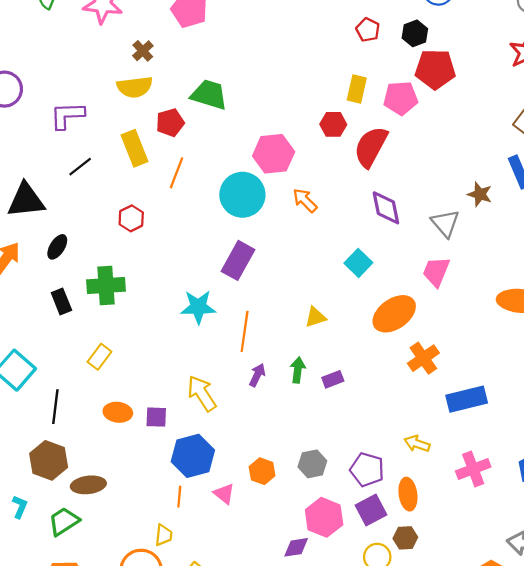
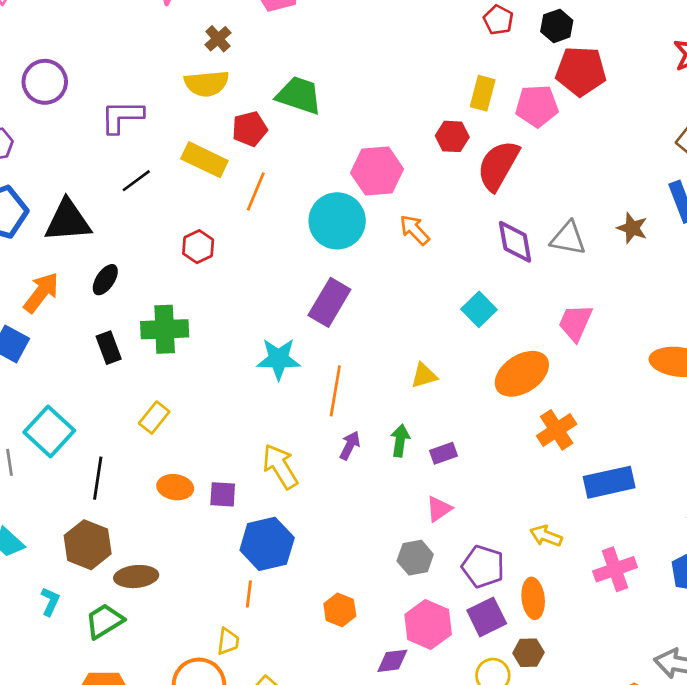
yellow rectangle: (134, 148) -> (204, 160), turned -44
gray triangle: (445, 223) -> (568, 238), moved, turned -40
orange hexagon: (262, 471) -> (340, 610), moved
pink triangle: (224, 494) -> (439, 509), moved, turned 45

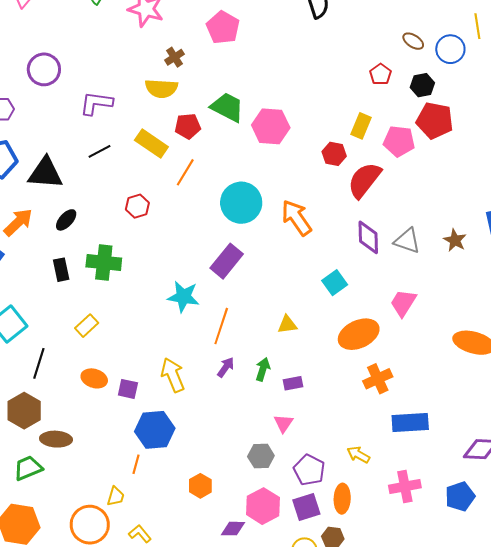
pink hexagon: (377, 171) -> (271, 126), moved
orange arrow: (415, 230) -> (296, 218), size x1.5
pink triangle: (439, 509) -> (283, 423), turned -30

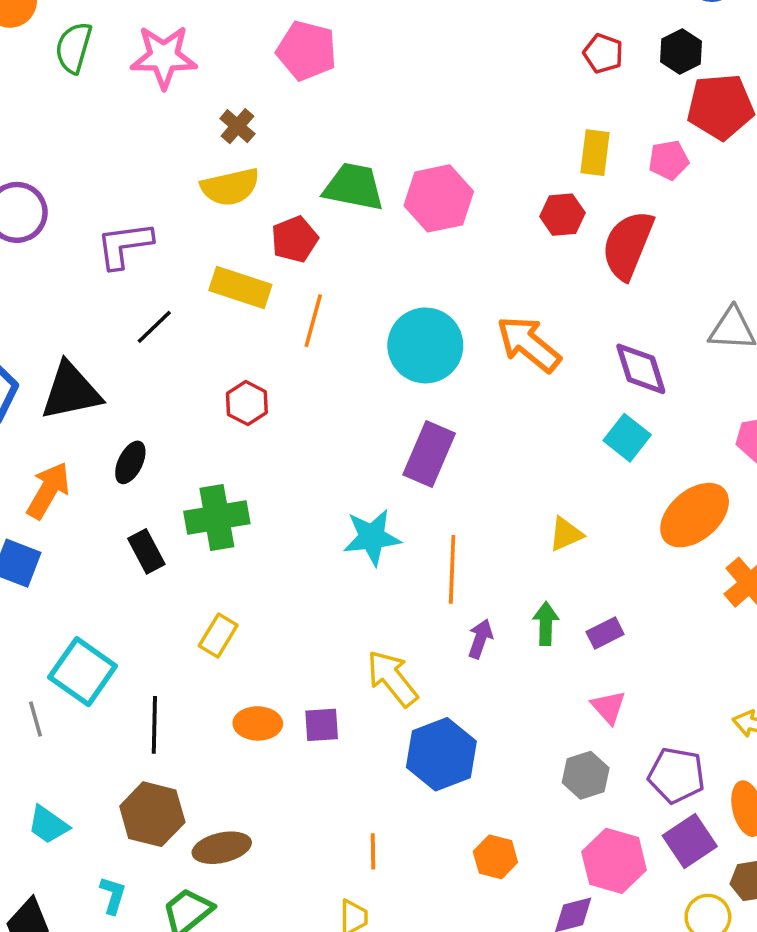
pink pentagon: (399, 141) -> (669, 160), size x0.7
purple diamond: (368, 237) -> (641, 369), moved
blue hexagon: (155, 430) -> (441, 754), moved

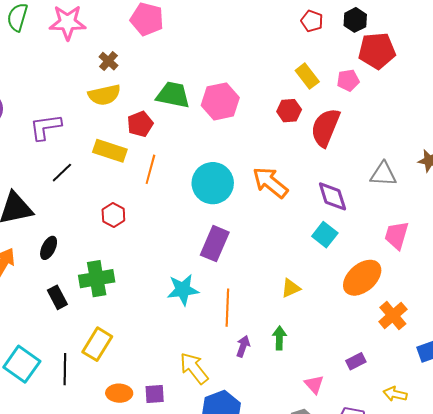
yellow rectangle: (595, 153) -> (307, 76), turned -45
purple rectangle: (605, 633) -> (356, 361), moved
yellow rectangle: (218, 635) -> (97, 344), size x1.4
black line: (154, 725) -> (65, 369), moved

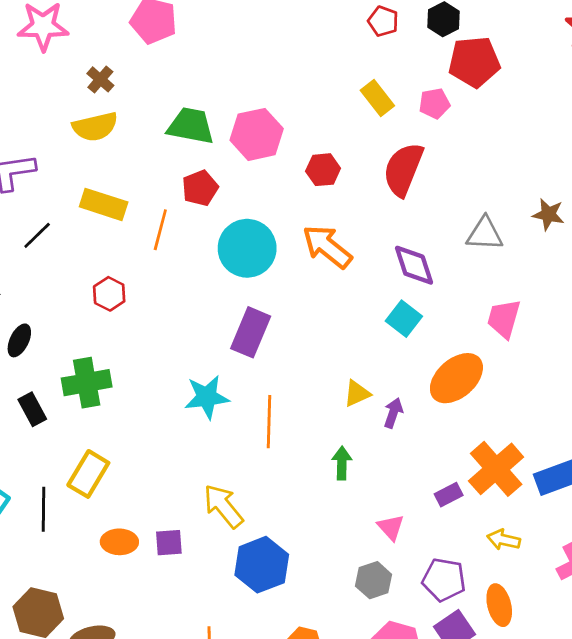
red hexagon: (289, 111) -> (323, 170), moved
red pentagon: (140, 124) -> (200, 188), moved
orange cross: (393, 316) -> (496, 469), moved, size x1.4
purple arrow: (243, 346) -> (393, 413), moved

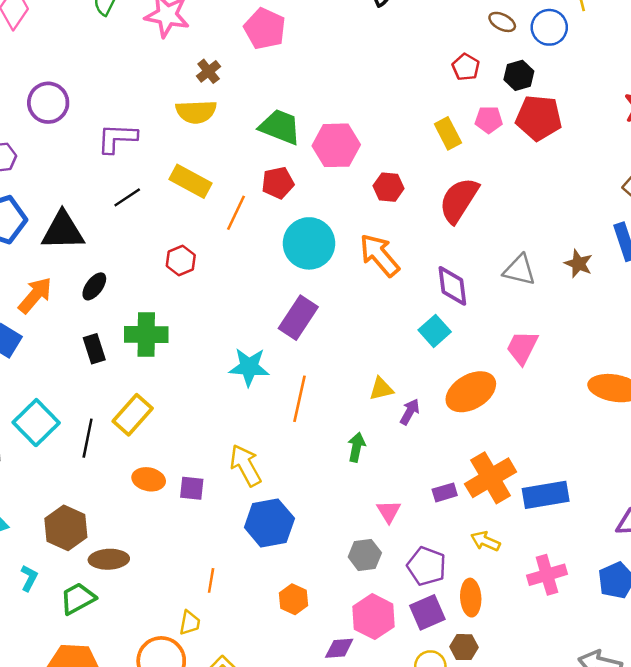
pink pentagon: (434, 103) -> (489, 120), moved

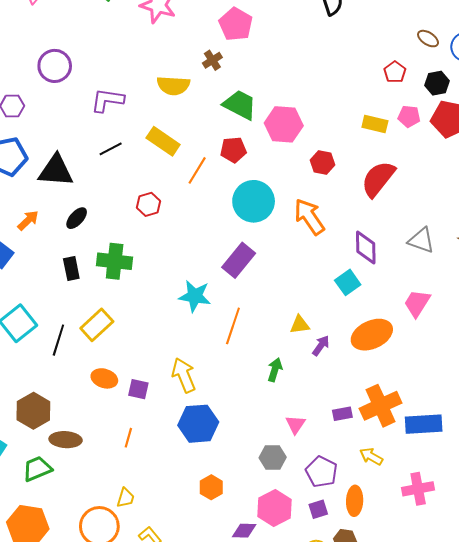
brown cross: (209, 71) -> (212, 60), moved
yellow rectangle: (448, 133) -> (375, 124), turned -55
orange arrow: (35, 295) -> (28, 220), size x0.7
orange line: (211, 580) -> (128, 438), moved
purple square: (427, 612) -> (318, 509), size x0.7

